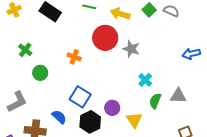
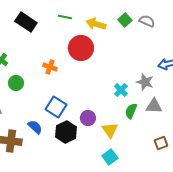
gray star: (131, 49) -> (145, 82), moved

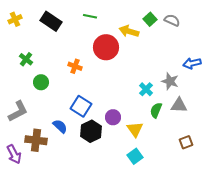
yellow arrow: (96, 24) -> (129, 31), moved

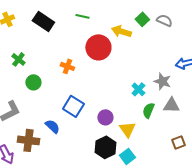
black hexagon: (91, 131) -> (105, 147), moved

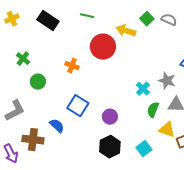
yellow triangle: (127, 129) -> (167, 130), moved, turned -36
cyan square: (127, 156) -> (144, 149), moved

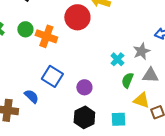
orange cross: (72, 66) -> (46, 36), size x1.5
gray star: (167, 81) -> (141, 51), turned 30
green circle: (38, 82) -> (25, 29), moved
cyan square: (144, 149) -> (118, 119), turned 35

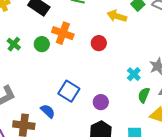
red circle: (77, 17) -> (99, 43), moved, size x0.6
orange cross: (46, 36) -> (63, 33), moved

